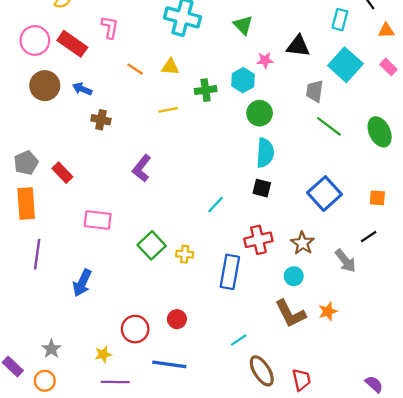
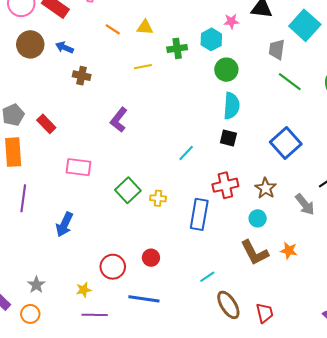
orange star: (328, 311) -> (289, 251), turned 30

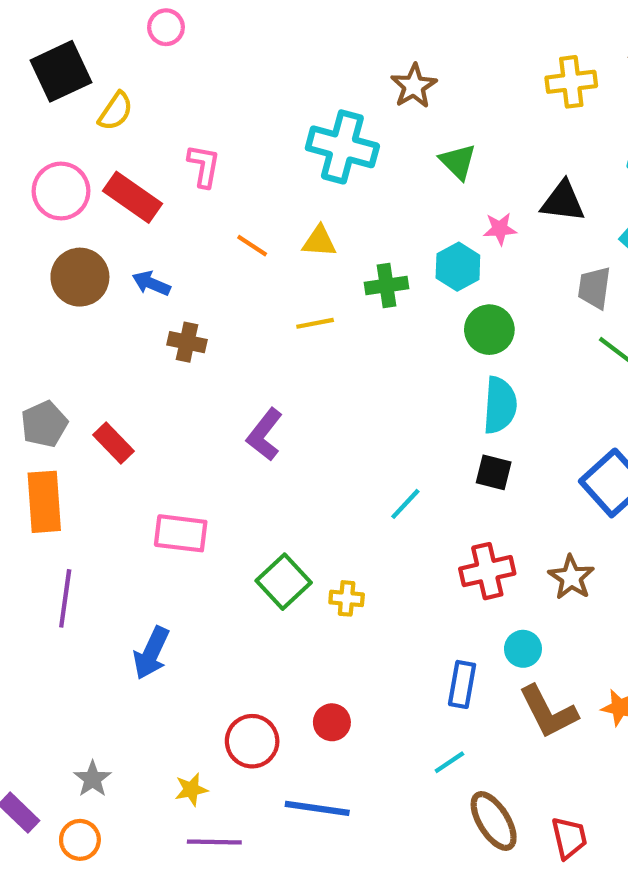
blue rectangle: (199, 214) -> (462, 684), moved, size x0.7
cyan circle: (258, 218) -> (523, 649), moved

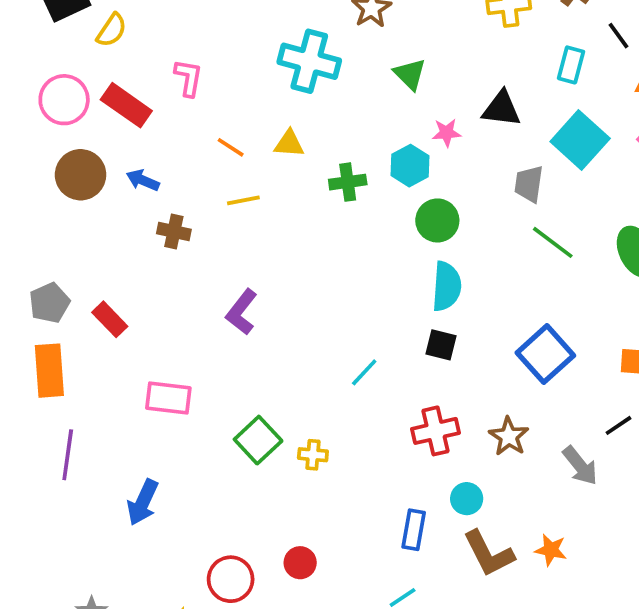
yellow line: (315, 323) -> (243, 200), moved

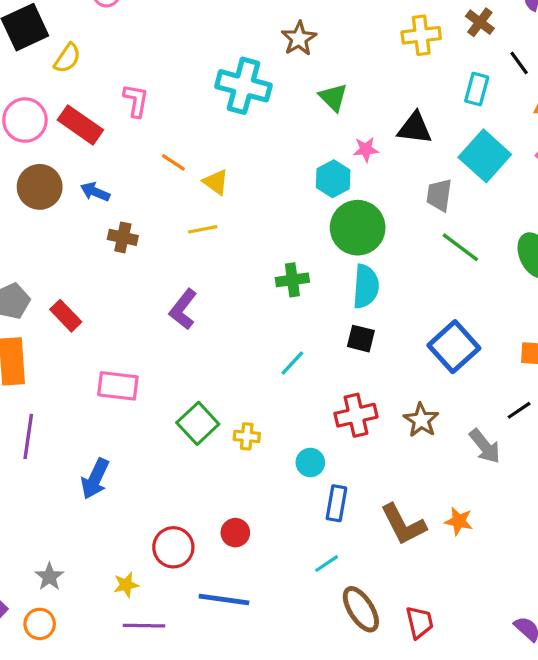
yellow triangle: (289, 144) -> (216, 182), moved, turned 32
green cross: (348, 182) -> (292, 280), moved
yellow line: (243, 200) -> (203, 229), moved
green circle: (437, 220) -> (358, 228), size x1.4
cyan circle: (467, 499) -> (310, 462), moved

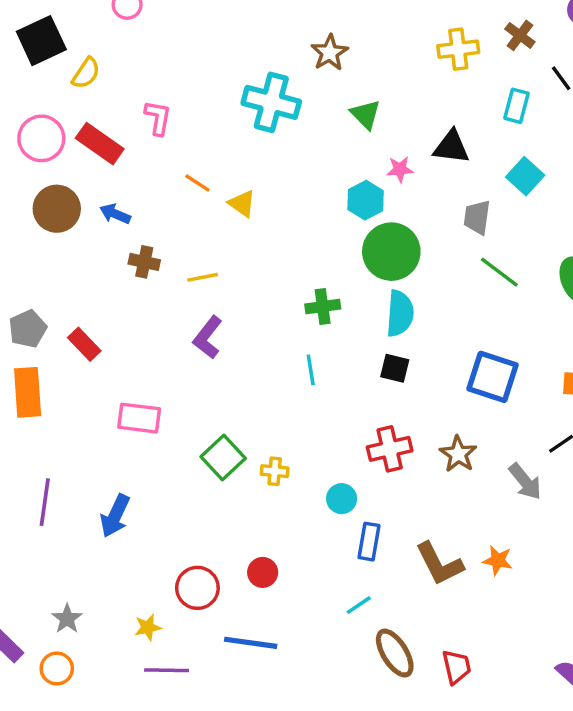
cyan square: (485, 156) -> (525, 176), size x0.7
yellow line: (203, 229) -> (203, 277), moved
blue square: (454, 347) -> (493, 377), turned -30
cyan line: (292, 363) -> (311, 370), moved, turned -52
purple line: (28, 436) -> (45, 502), moved

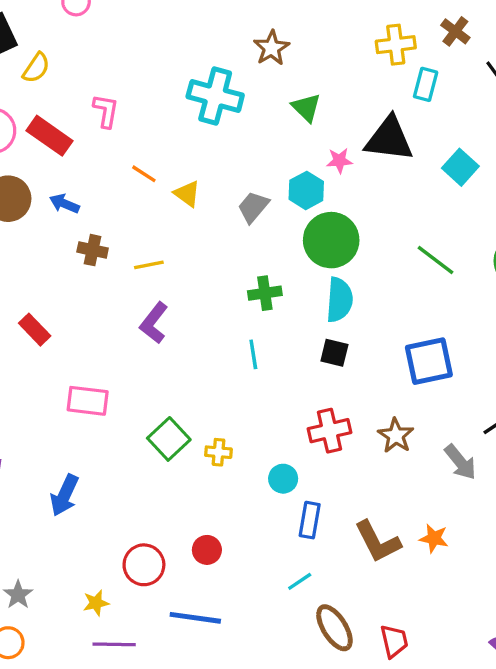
cyan rectangle: (517, 106) -> (426, 84), moved
black triangle: (451, 147) -> (389, 139), size x1.4
gray trapezoid: (477, 217) -> (253, 207), moved, turned 32
blue square: (493, 377) -> (429, 361), turned -30

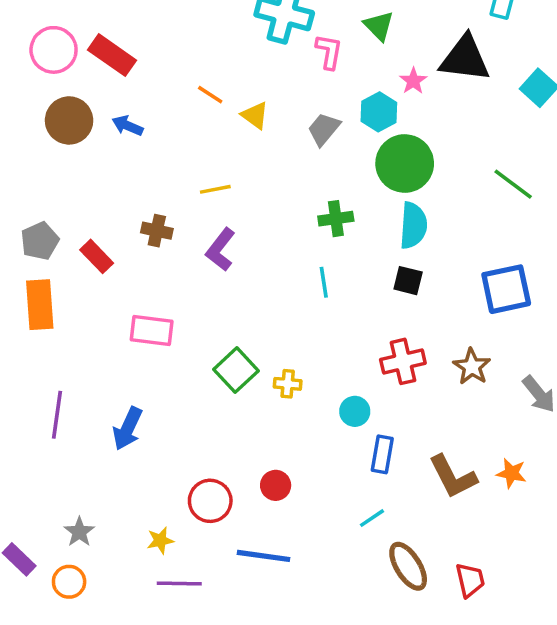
pink L-shape: (106, 111) -> (329, 52), moved
pink star: (339, 161) -> (413, 81), turned -30
brown cross: (93, 250) -> (157, 231), moved

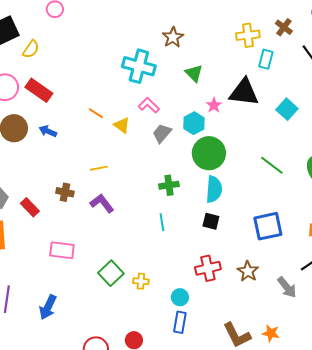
pink L-shape: (329, 52) -> (149, 105), moved, turned -55
purple L-shape: (220, 250) -> (102, 203), turned 105
blue rectangle: (382, 454) -> (180, 322), moved

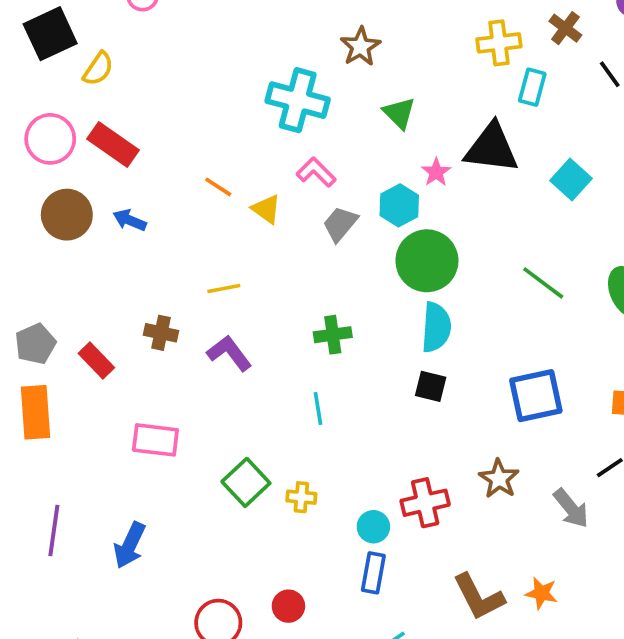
green cross: (169, 185) -> (333, 335), moved
cyan line: (162, 222) -> (318, 409), moved
red cross: (208, 268) -> (425, 503), moved

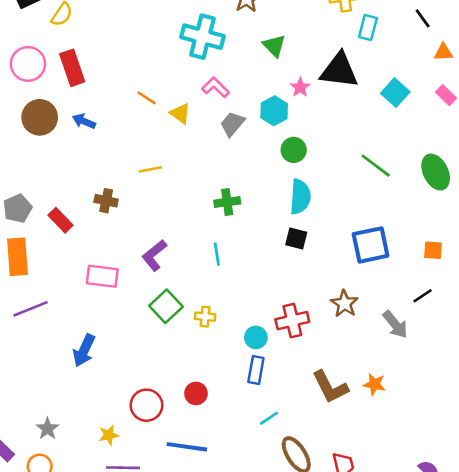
red rectangle: (113, 144) -> (72, 68), turned 36
green circle: (427, 261) -> (294, 150), size x0.6
purple L-shape: (229, 353) -> (154, 255), moved, turned -92
purple line: (54, 530) -> (31, 309), moved, turned 60

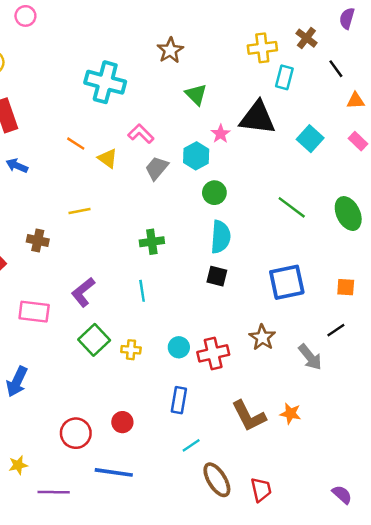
cyan cross: (202, 37) -> (105, 82), moved
cyan circle: (256, 337) -> (179, 347), moved
yellow star: (109, 435) -> (18, 465), moved

